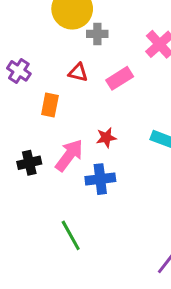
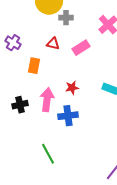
pink arrow: (69, 155) -> (47, 100), turned -30

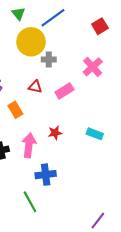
orange rectangle: (34, 66) -> (15, 110), turned -42
blue cross: (68, 116) -> (46, 175), moved

